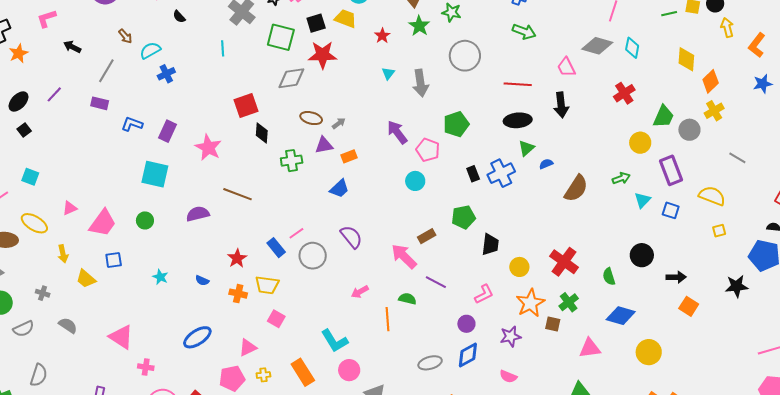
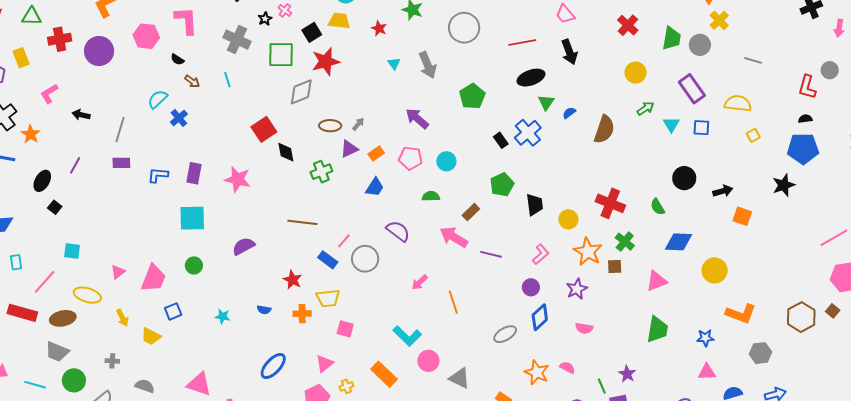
brown arrow: (125, 36) -> (192, 81), moved
yellow circle: (640, 143) -> (636, 73), moved
pink pentagon: (428, 150) -> (410, 158), moved
brown line: (238, 194) -> (302, 222), moved
green semicircle: (407, 299) -> (431, 196), moved

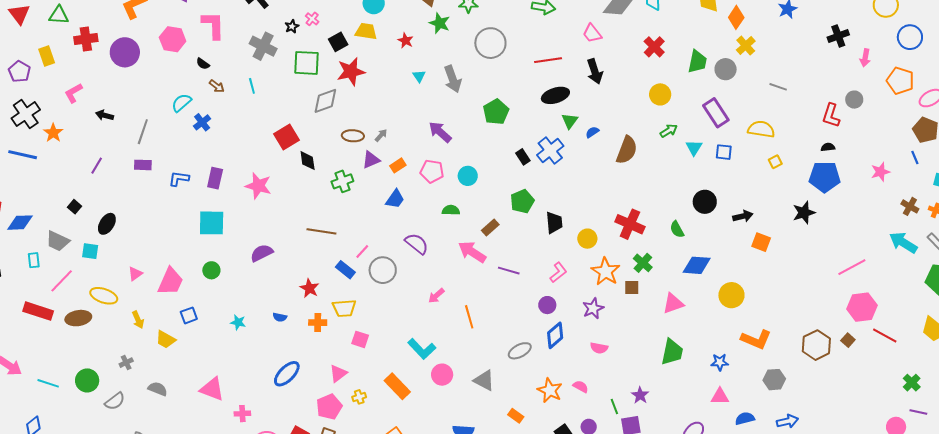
black ellipse: (42, 181) -> (107, 224), moved
gray trapezoid: (57, 352) -> (58, 241), moved
gray cross: (112, 361) -> (126, 363), turned -32
gray triangle: (460, 378) -> (484, 380), moved

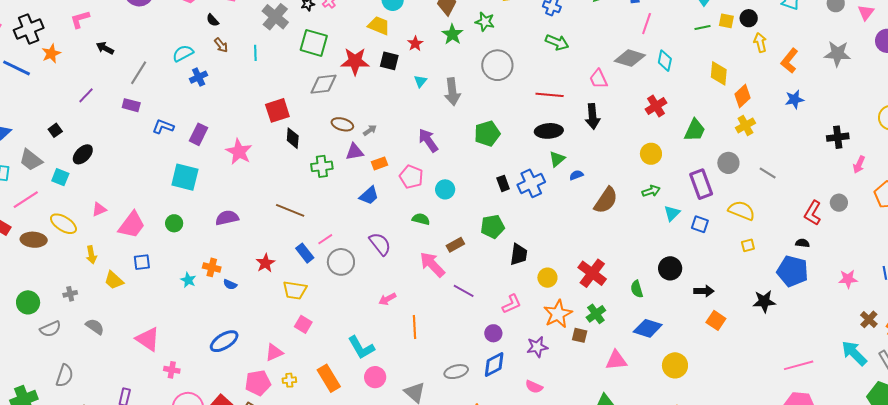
black square: (338, 42) -> (389, 61), moved, turned 30
gray circle: (726, 69) -> (728, 163), moved
orange cross: (318, 323) -> (212, 267), moved

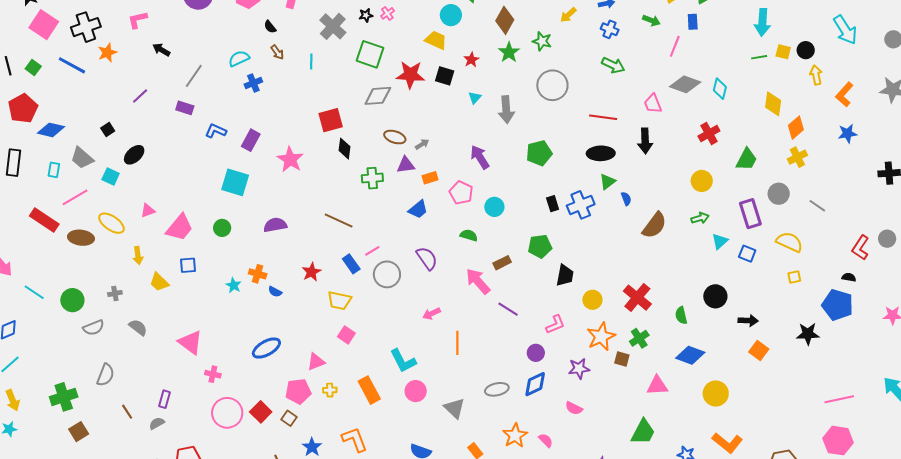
pink line: (647, 24) -> (675, 46), moved
blue semicircle: (576, 175) -> (626, 199), turned 88

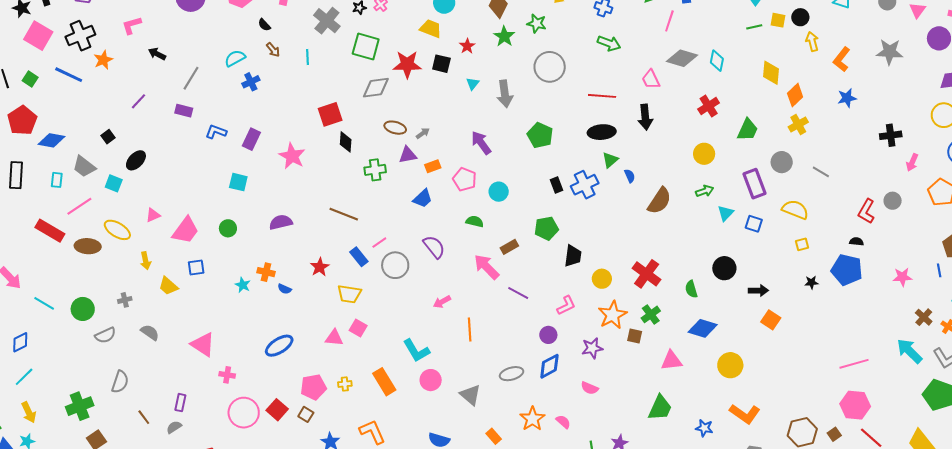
green pentagon: (539, 153) -> (540, 135), turned -30
cyan square: (235, 182) -> (238, 182), size x0.7
black star: (808, 334) -> (811, 282), moved, size x0.6
pink triangle: (316, 362) -> (334, 338), moved, turned 30

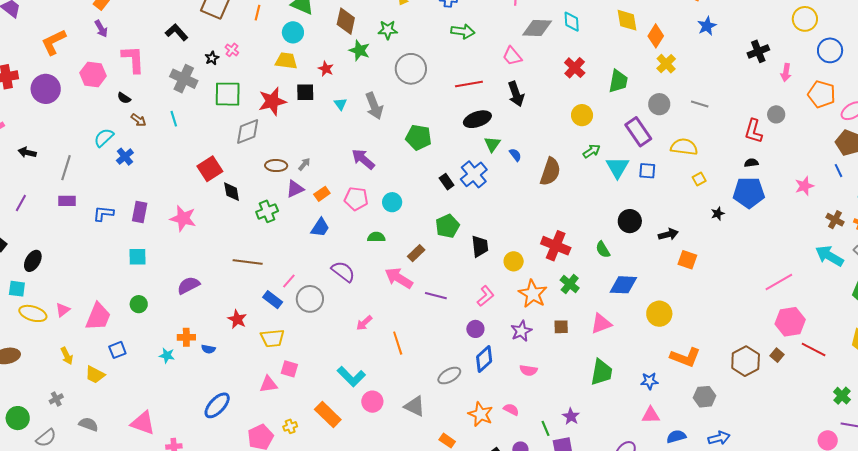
cyan triangle: (726, 213) -> (617, 167), size x1.4
yellow ellipse: (117, 230) -> (33, 313), moved
brown square: (635, 336) -> (561, 327), moved

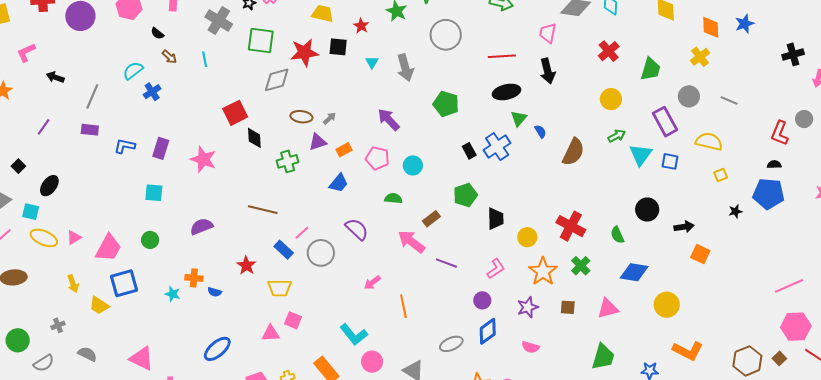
orange diamond: (656, 36) -> (711, 27), moved, turned -40
pink trapezoid: (512, 56) -> (548, 33), turned 45
blue square: (117, 350) -> (124, 283), size x1.6

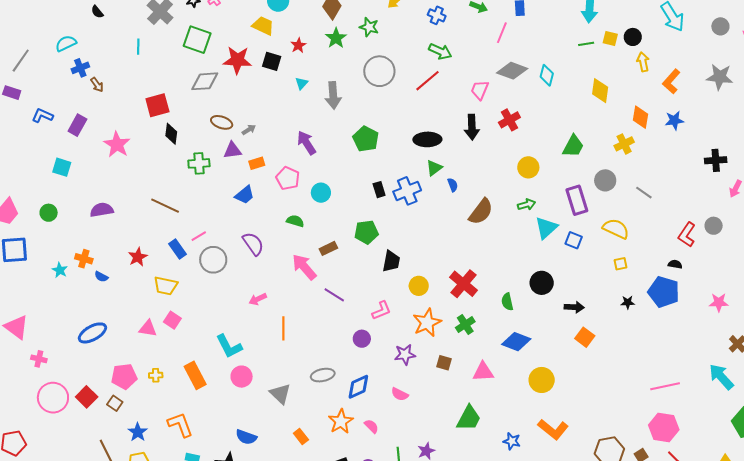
red cross: (609, 51) -> (509, 120), moved
red line: (502, 56) -> (428, 81), moved, turned -48
brown arrow: (169, 57) -> (97, 85), moved
blue diamond: (488, 331) -> (358, 387), moved

